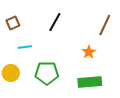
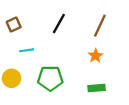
brown line: (105, 25) -> (100, 26), moved
green rectangle: (90, 82) -> (97, 88), size x0.7

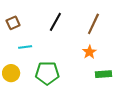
green rectangle: (97, 88) -> (103, 74), moved

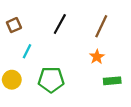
cyan line: (25, 47) -> (27, 51), turned -56

